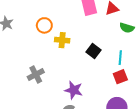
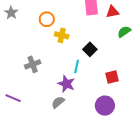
green semicircle: (127, 28) -> (124, 32), turned 120
cyan line: (120, 58) -> (77, 66), moved

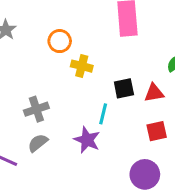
red triangle: (112, 12) -> (154, 93), moved
black square: (90, 49) -> (124, 88), turned 32
gray semicircle: (58, 102) -> (38, 143), moved

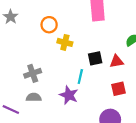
gray semicircle: (38, 143) -> (34, 97), turned 40

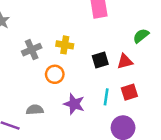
orange circle: (49, 25) -> (55, 74), moved
gray cross: (33, 73) -> (32, 50), moved
cyan line: (80, 77) -> (106, 97), moved

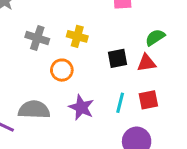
green semicircle: (141, 36) -> (155, 37), moved
gray cross: (32, 50) -> (37, 38), turned 36
gray semicircle: (35, 110) -> (34, 110), size x1.5

